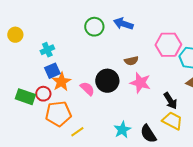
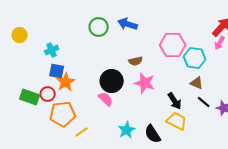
blue square: (52, 71) -> (57, 71), turned 35
pink semicircle: (87, 89) -> (106, 99), moved

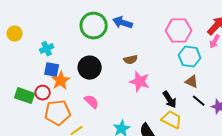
green circle: (99, 27) -> (94, 26), size x1.4
pink hexagon: (173, 45) -> (179, 31), moved
black circle: (112, 81) -> (90, 68), moved
pink semicircle: (106, 99) -> (92, 102), moved

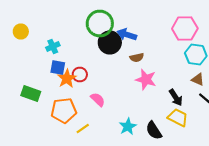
blue arrow: (123, 23) -> (127, 34), moved
black circle: (90, 68) -> (110, 42), moved
red circle: (43, 93) -> (80, 74), moved

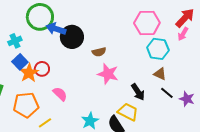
green circle: (100, 24) -> (40, 17), moved
blue arrow: (127, 34) -> (56, 29), moved
blue square: (58, 68) -> (20, 62), turned 35
yellow trapezoid: (178, 118) -> (128, 112), moved

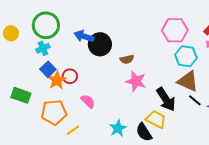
green circle: (40, 17) -> (46, 25), moved
brown triangle: (160, 74) -> (188, 81), size x1.6
black arrow: (138, 92) -> (166, 99), size x1.4

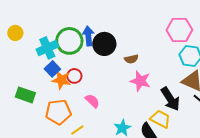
green circle: (46, 25) -> (69, 41), moved
blue arrow: (84, 36) -> (88, 36), turned 66
cyan cross: (43, 48) -> (47, 48), size x1.5
orange star: (57, 80) -> (61, 80), turned -30

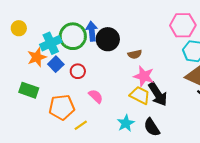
orange star: (61, 80) -> (37, 57), moved, turned -30
black arrow: (170, 99) -> (158, 94), moved
yellow trapezoid: (160, 119) -> (140, 95), moved

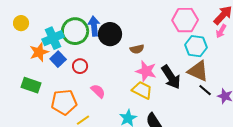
black arrow: (158, 94) -> (171, 77), moved

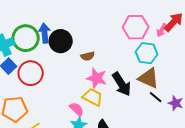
pink arrow: (221, 31) -> (162, 30), moved
red circle: (80, 66) -> (31, 73), size x1.6
pink semicircle: (98, 91) -> (77, 109), moved

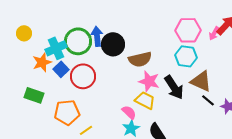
cyan hexagon: (147, 53) -> (186, 56), moved
brown semicircle: (88, 56) -> (140, 59), size x1.6

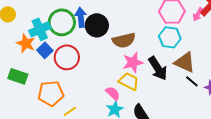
orange star: (42, 62) -> (26, 43), turned -30
pink star: (149, 81) -> (133, 62), turned -30

